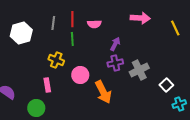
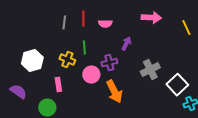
white hexagon: (21, 33) -> (32, 61), moved
green line: (72, 39) -> (84, 48), moved
purple cross: (115, 63) -> (109, 63), moved
white square: (166, 85) -> (177, 85), size x1.5

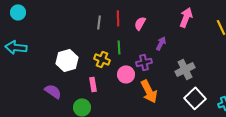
pink arrow: (151, 18) -> (186, 17), turned -72
pink semicircle: (105, 24) -> (140, 23), turned 120
white square: (177, 85) -> (195, 98), moved

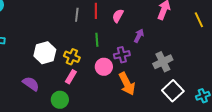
yellow cross: (102, 59) -> (72, 57), moved
pink rectangle: (93, 84) -> (71, 77), turned 40

